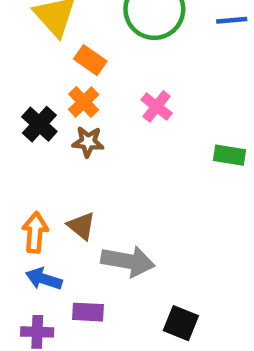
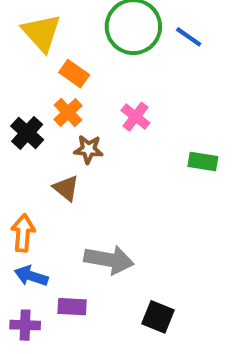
blue line: (232, 20) -> (189, 37), moved, turned 40
brown star: (88, 142) -> (88, 149), moved
brown triangle: (81, 226) -> (66, 188), moved

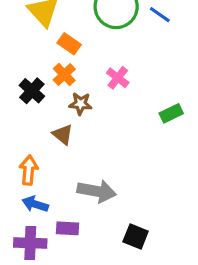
green rectangle: (203, 162) -> (171, 113), turned -35
purple cross: (25, 325) -> (30, 243), size x1.4

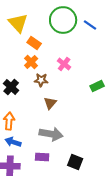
black cross: (32, 91) -> (11, 87), moved
brown triangle: (63, 134) -> (50, 103), moved, turned 32
purple rectangle: (68, 228) -> (42, 157), moved

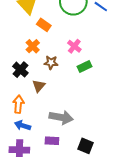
orange cross: (31, 62) -> (33, 46), moved
green rectangle: (97, 86) -> (84, 67), moved
brown triangle: (50, 103) -> (39, 86), moved

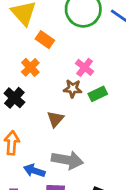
brown star: (51, 62) -> (73, 89), moved
brown triangle: (39, 86) -> (55, 119), moved
blue arrow: (22, 125) -> (34, 171), moved

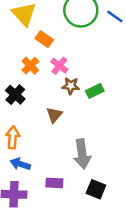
pink cross: (85, 67) -> (59, 66), moved
gray arrow: (67, 160) -> (82, 154), moved, turned 72
blue arrow: (34, 171) -> (20, 164), moved

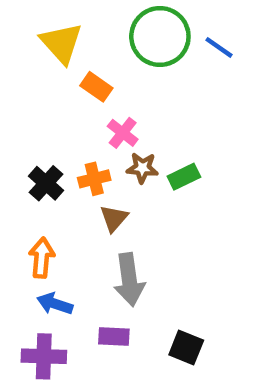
orange cross: (30, 66) -> (94, 179), moved, turned 30
gray arrow: (82, 154) -> (129, 280), moved

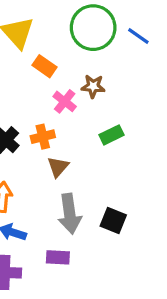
brown star: (142, 168) -> (93, 86), moved
black square: (186, 348) -> (113, 220), moved

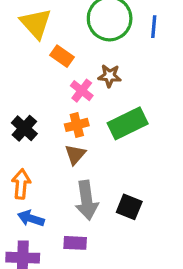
blue line: (138, 36) -> (154, 27), turned 60
green rectangle: (112, 135) -> (128, 123), size x1.6
orange cross: (43, 137) -> (77, 125), moved

